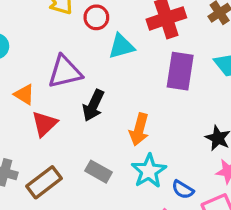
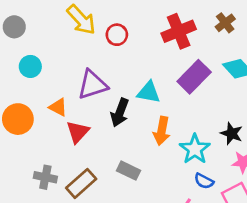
cyan triangle: (121, 46) -> (149, 92), moved, turned 30
purple rectangle: (180, 71) -> (194, 77), turned 40
cyan star: (149, 171) -> (195, 149), moved

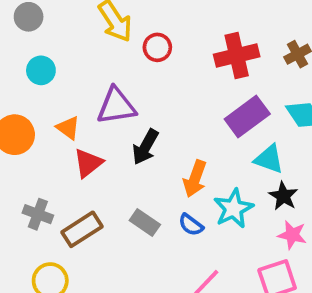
cyan triangle: (149, 92) -> (269, 159), moved
blue semicircle: (204, 181) -> (191, 225), moved

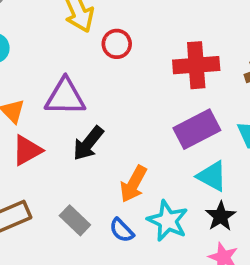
cyan star: (233, 209) -> (168, 221), turned -30

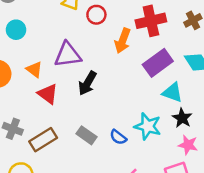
red triangle: (27, 150) -> (48, 94), turned -45
orange arrow: (133, 184) -> (123, 41), moved

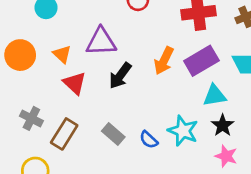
orange arrow: (123, 41) -> (164, 61), moved
cyan triangle: (172, 92) -> (215, 96), turned -35
brown rectangle: (43, 140) -> (64, 134), turned -32

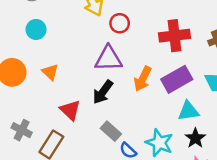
purple triangle: (101, 42) -> (108, 59), moved
red triangle: (75, 83) -> (70, 110), moved
gray rectangle: (113, 134) -> (111, 131), moved

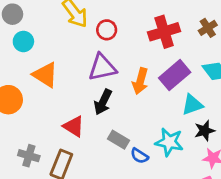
cyan circle: (36, 29) -> (23, 41), moved
orange triangle: (50, 72) -> (45, 75), moved, size x1.5
black star: (195, 138) -> (205, 131), turned 30

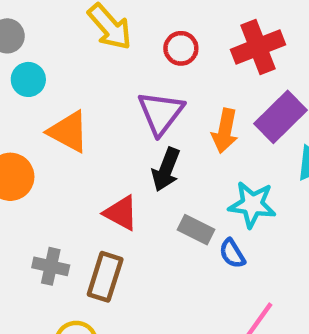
red circle: (107, 30) -> (181, 48), moved
purple triangle: (102, 67) -> (161, 113), turned -36
cyan star: (169, 142) -> (252, 204), moved
blue semicircle: (139, 156) -> (232, 253), turned 30

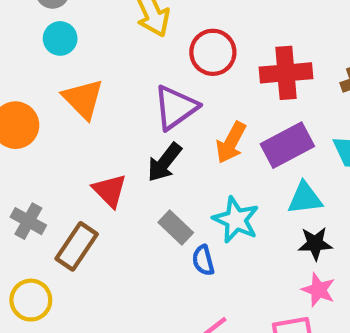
red circle: (181, 48) -> (213, 52), size x1.4

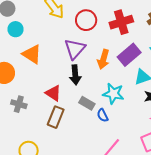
black arrow: (164, 162) -> (75, 75), turned -30
gray cross: (28, 221) -> (19, 104), moved
brown rectangle: (77, 246) -> (56, 117), moved

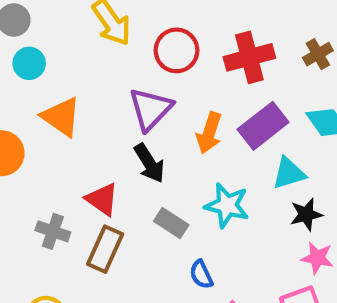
black arrow: (75, 75) -> (149, 163), turned -30
gray cross: (19, 104) -> (53, 231), moved
blue semicircle: (103, 115) -> (201, 274), moved

